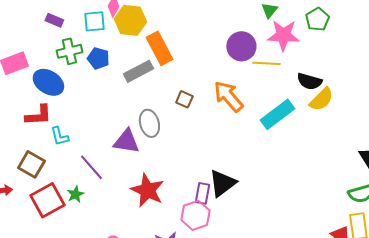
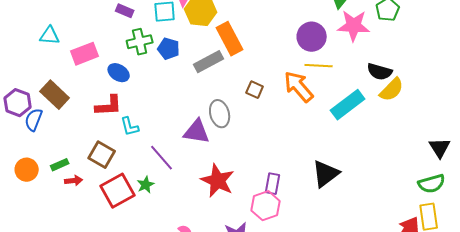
yellow line: (266, 63) -> (319, 66), moved
blue ellipse: (48, 82) -> (119, 73), size x0.7
black triangle: (222, 183) -> (326, 174), moved

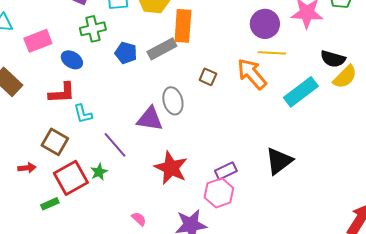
orange rectangle: (230, 39) -> (183, 26), turned 32
blue pentagon: (169, 49) -> (126, 53), moved
green rectangle: (60, 165) -> (50, 204), moved
purple rectangle: (273, 184) -> (226, 171), turned 55

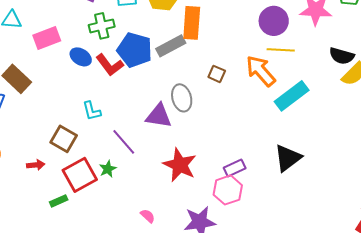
blue pentagon: (126, 53) -> (135, 50), size x1.6
cyan rectangle: (301, 92) -> (292, 96), moved
red L-shape: (62, 93) -> (110, 65), moved, turned 56

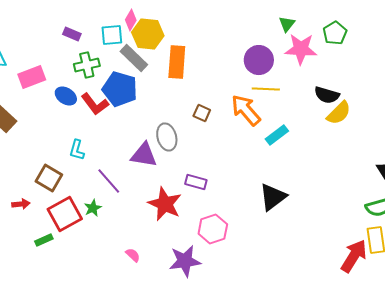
gray rectangle: (171, 46) -> (134, 58), moved, turned 72
cyan rectangle: (292, 96) -> (277, 135), size x0.7
cyan L-shape: (92, 111) -> (77, 150), turned 30
purple rectangle: (235, 168) -> (196, 182), moved, turned 40

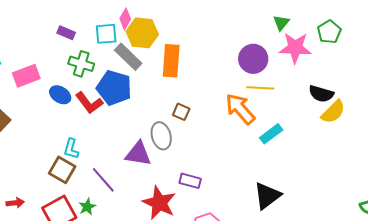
green cross: (87, 65) -> (81, 64), turned 30
brown square: (202, 113) -> (181, 112), moved
brown square: (49, 178) -> (62, 170), moved

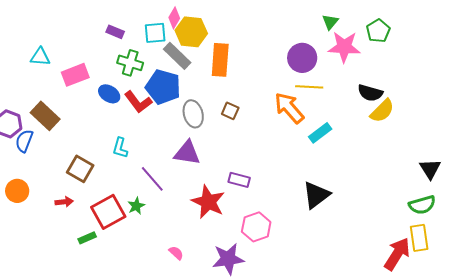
gray ellipse: (161, 136) -> (193, 114), moved
brown square: (62, 170) -> (80, 169), moved

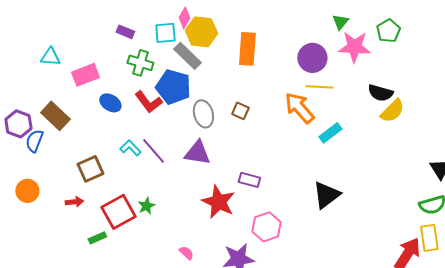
orange rectangle: (220, 60) -> (247, 49), moved
blue ellipse: (109, 94) -> (110, 103), moved
cyan L-shape: (120, 148) -> (130, 148), turned 120
brown square: (80, 169) -> (90, 169), turned 36
purple line: (152, 179) -> (153, 151), moved

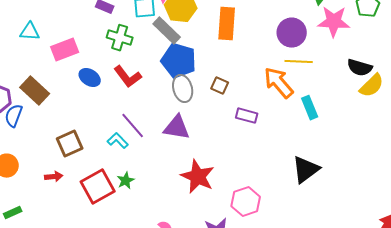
blue pentagon: (173, 87) -> (179, 61), moved
cyan rectangle: (330, 133) -> (310, 108), turned -75
cyan L-shape: (130, 148) -> (118, 141), moved
purple rectangle: (249, 180) -> (247, 116), moved
green rectangle: (97, 238) -> (13, 213), moved

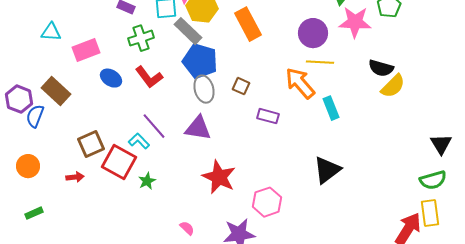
orange rectangle: (227, 24) -> (248, 24), turned -32
green cross: (120, 38) -> (141, 38), turned -35
red square: (98, 187) -> (119, 162), moved, turned -32

